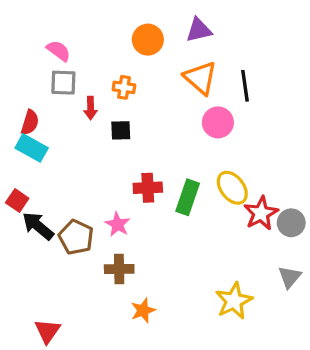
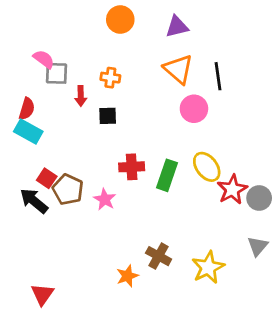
orange circle: (148, 40) -> (120, 20), moved
pink semicircle: (59, 51) -> (44, 59), moved
red square: (17, 200) -> (47, 178), moved
brown pentagon: (76, 237) -> (68, 189), moved
brown cross: (119, 269) -> (159, 256), moved, turned 30

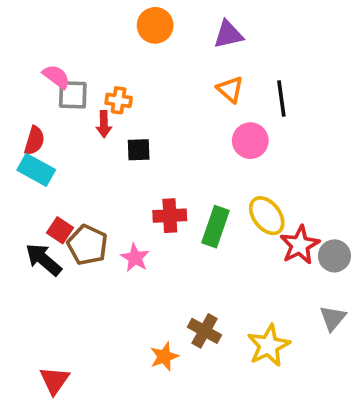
orange triangle: (178, 69) -> (230, 89), size x0.7
orange cross: (110, 78) -> (119, 100), moved

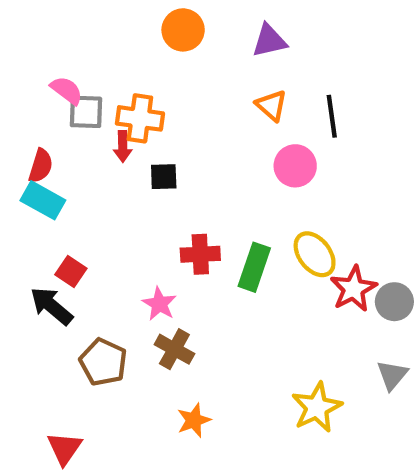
orange cross: (119, 100) -> (140, 118), size x1.5
brown pentagon: (87, 245) -> (103, 362), moved
brown cross: (205, 331) -> (174, 349), moved

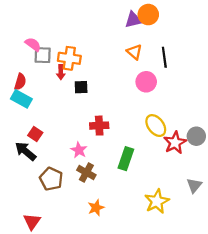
orange circle: (183, 30) -> (148, 15), moved
green rectangle: (254, 267) -> (126, 159), moved
gray circle: (394, 302) -> (196, 136), moved

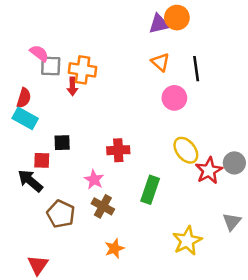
black square: (81, 87) -> (62, 143), moved
red square: (35, 134) -> (42, 160), turned -32

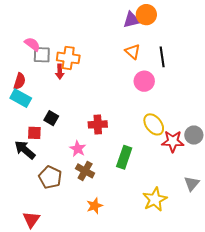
black square: (62, 143) -> (51, 118), turned 32
red star: (209, 171) -> (173, 141), turned 30

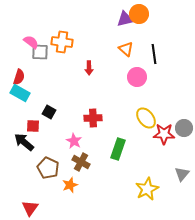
orange cross: (68, 58) -> (62, 42), moved
red arrow: (60, 72) -> (89, 68), moved
orange star: (95, 206) -> (70, 185), moved

